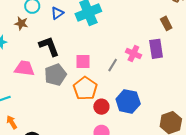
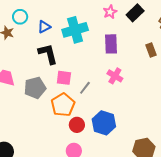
black L-shape: (49, 46) -> (48, 54), moved
purple rectangle: (156, 49) -> (111, 44), moved
gray line: (113, 65) -> (85, 88), moved

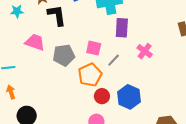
purple rectangle: (111, 44) -> (122, 28), moved
black L-shape: (48, 54) -> (57, 15), moved

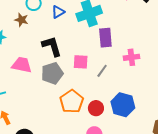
black L-shape: (57, 15) -> (52, 46), moved
pink cross: (145, 51) -> (131, 57), turned -35
orange pentagon: (90, 75) -> (72, 101), moved

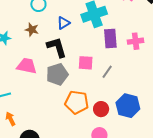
blue triangle: (58, 12) -> (63, 23), moved
brown star: (21, 20) -> (32, 30), moved
pink cross: (131, 57) -> (136, 41), moved
orange pentagon: (72, 101) -> (77, 102), turned -30

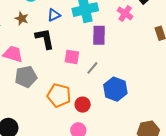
pink cross: (136, 41) -> (125, 13), moved, turned 35
gray pentagon: (57, 74) -> (26, 77), moved
blue hexagon: (128, 106) -> (115, 89), moved

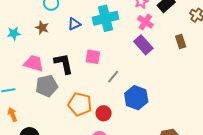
purple rectangle: (99, 35) -> (143, 45), moved, turned -42
black L-shape: (45, 39) -> (64, 64), moved
pink square: (72, 57) -> (93, 57), moved

